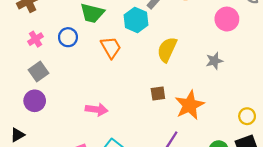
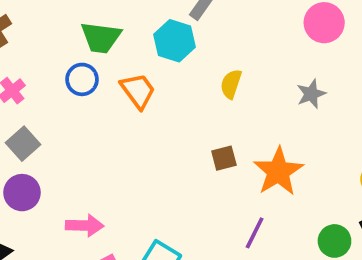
blue circle: (68, 37) -> (82, 79), moved
yellow semicircle: (167, 50) -> (231, 84), size x0.7
pink arrow: (97, 110) -> (85, 226), moved

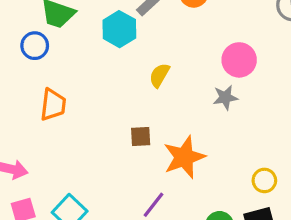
pink circle: (324, 23) -> (239, 60), moved
orange trapezoid: (138, 91) -> (53, 105), moved, turned 32

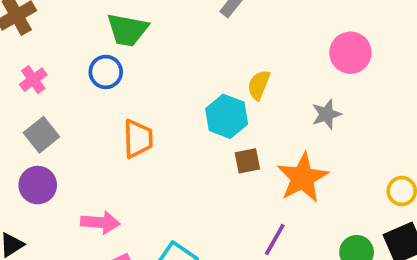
cyan hexagon: (119, 29) -> (227, 116), moved
gray star: (225, 97) -> (326, 114), moved

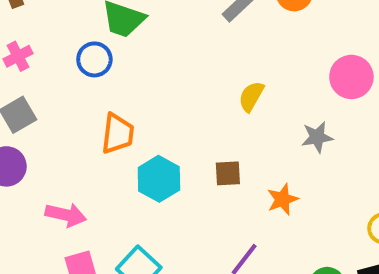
cyan hexagon: (227, 116) -> (159, 179), moved
orange star: (303, 178) -> (283, 199), size x0.6

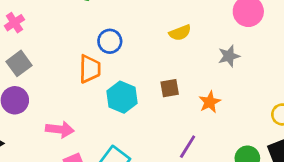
blue circle: (94, 59) -> (110, 41), moved
yellow semicircle: (251, 96) -> (180, 33), turned -135

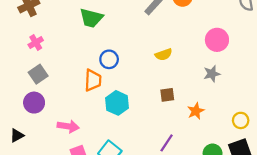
gray star: (229, 56) -> (212, 74), moved
brown square: (170, 88) -> (167, 95), moved
orange star: (210, 102) -> (196, 111), moved

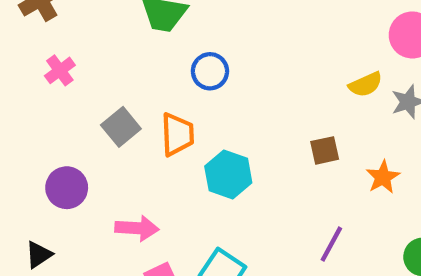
yellow semicircle: (164, 54) -> (366, 84), moved
blue circle: (109, 59) -> (210, 71), moved
gray square: (38, 74) -> (121, 127), moved

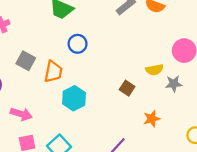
gray square: (121, 127) -> (26, 61), turned -36
brown square: (325, 150) -> (127, 88), moved, turned 32

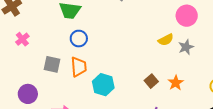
blue circle: (78, 44) -> (79, 39), moved
brown square: (127, 88) -> (151, 81), moved, turned 32

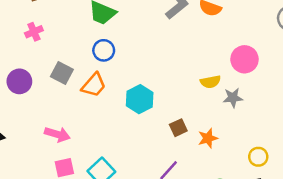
orange trapezoid: (79, 67) -> (94, 85), turned 30
cyan hexagon: (103, 85) -> (140, 99), moved
purple circle: (28, 94) -> (19, 81), moved

